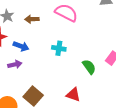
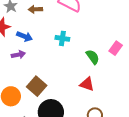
red triangle: (73, 95) -> (87, 84), moved

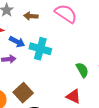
cyan cross: (62, 38) -> (40, 49), moved, size x1.5

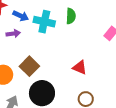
green semicircle: (82, 70) -> (71, 16), moved, turned 35

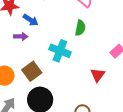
cyan cross: (44, 22) -> (60, 51), moved
red triangle: (80, 67) -> (98, 75), moved, turned 35

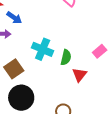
green semicircle: (80, 28) -> (66, 57), moved

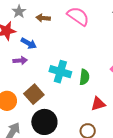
red triangle: (79, 75) -> (98, 104), moved, turned 42

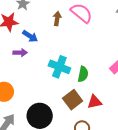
brown arrow: (43, 18) -> (57, 19), moved, turned 88
brown square: (34, 94) -> (73, 100), moved

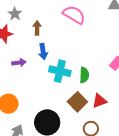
brown arrow: (57, 19) -> (37, 28), moved
blue arrow: (30, 36) -> (43, 52), moved, turned 56

